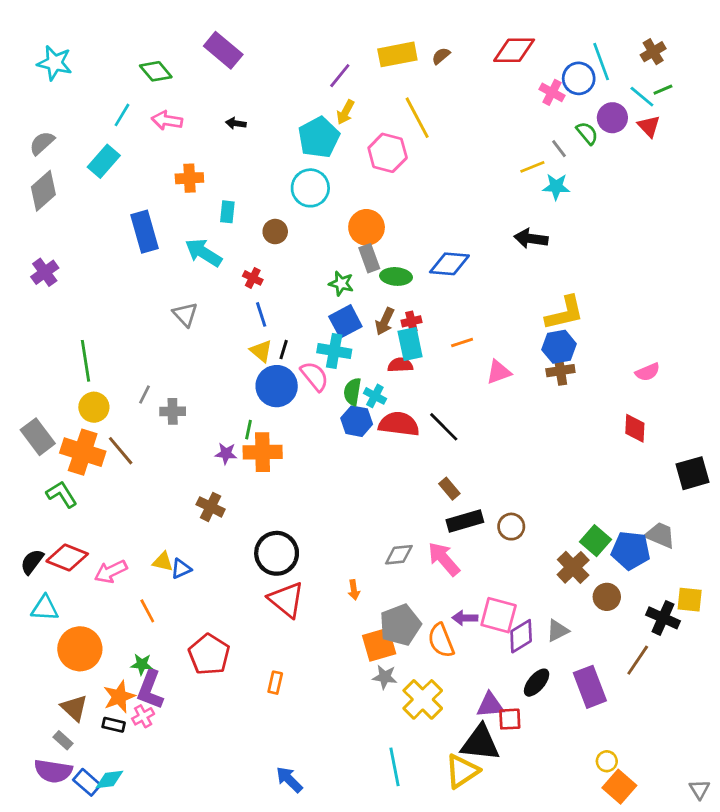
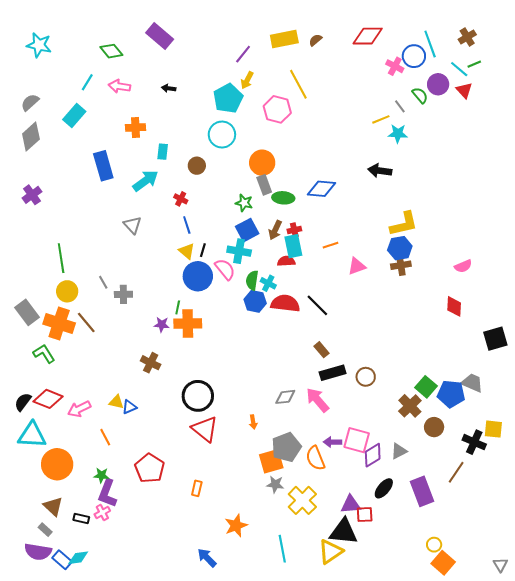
cyan arrow: (204, 253) -> (146, 181), turned 112
gray line: (144, 395) -> (103, 282), turned -56
cyan triangle: (45, 608) -> (32, 435), size x1.4
orange star: (119, 697) -> (236, 526), moved

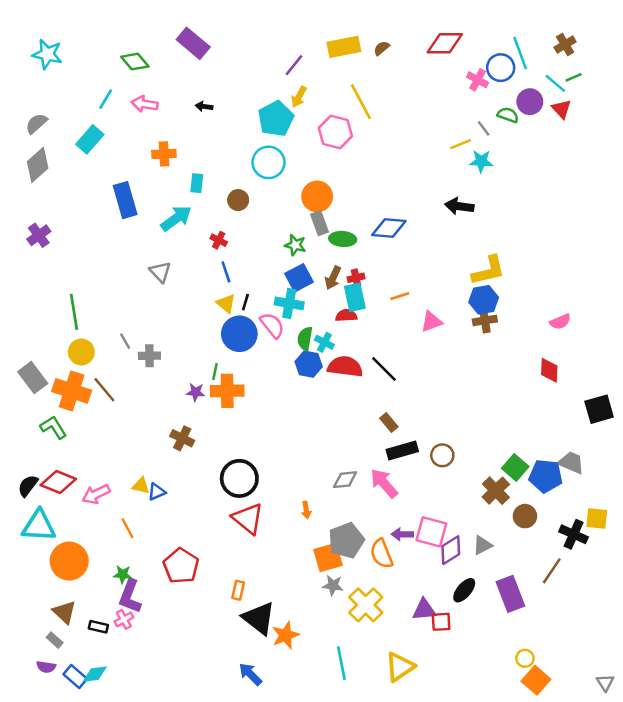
green semicircle: (420, 95) -> (508, 115), turned -30
black triangle: (344, 532) -> (259, 618), moved, turned 32
purple semicircle: (38, 552) -> (46, 667), size x0.6

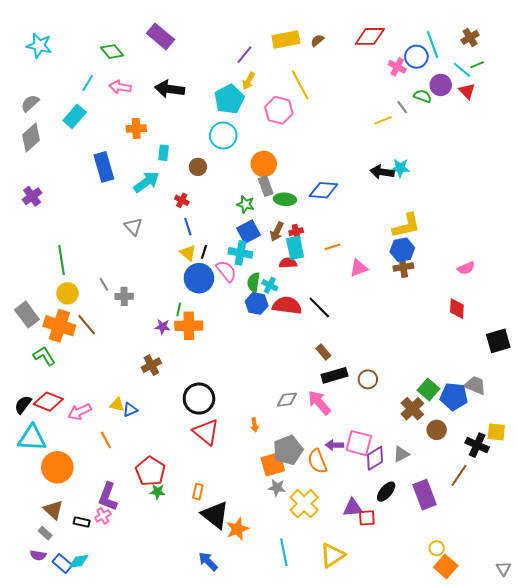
black arrow: (204, 106) -> (170, 89), size x2.0
cyan star: (481, 161) -> (400, 168), moved
brown cross: (182, 438) -> (151, 365), turned 36
green star: (123, 574) -> (157, 492), moved

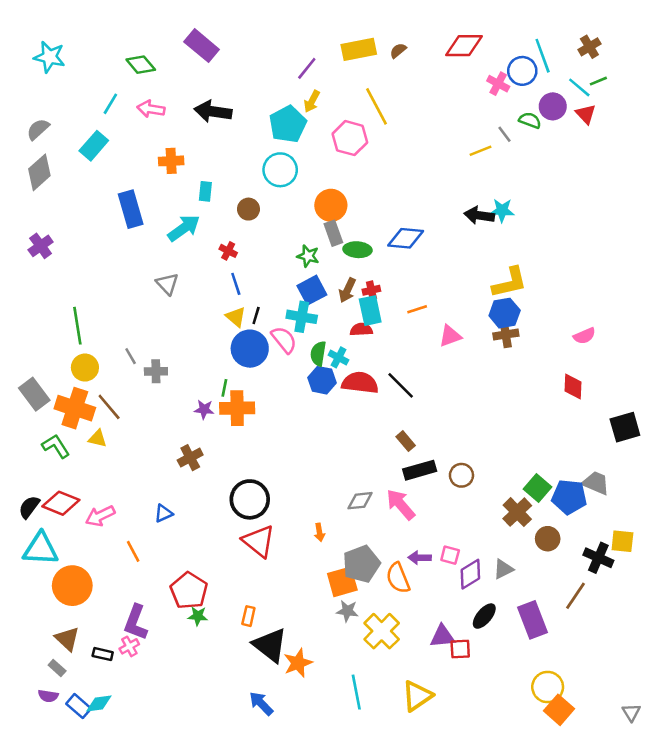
yellow triangle: (117, 405) -> (98, 439), moved
pink square: (359, 443) -> (450, 555), size x0.6
yellow circle: (437, 548) -> (548, 687), size x1.6

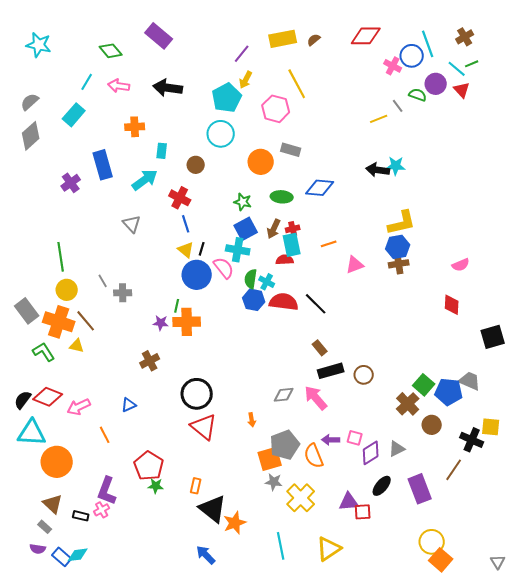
gray rectangle: (333, 233) -> (291, 150), moved, turned -54
purple cross: (41, 246) -> (71, 183), moved
red cross: (228, 251) -> (180, 198), size x1.5

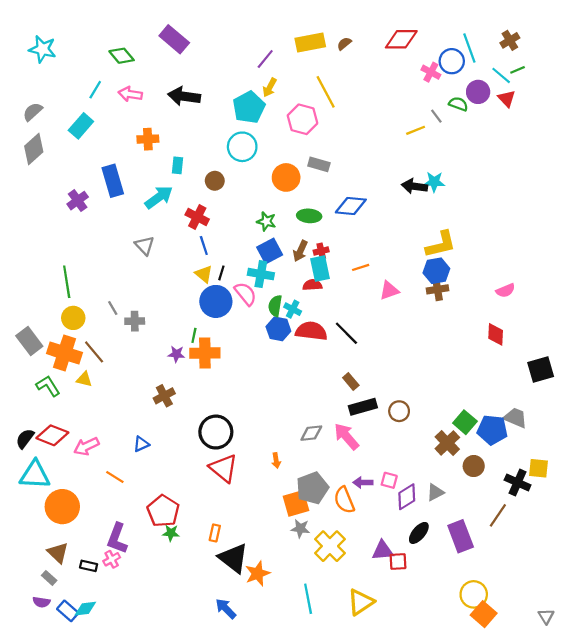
orange line: (105, 435) -> (115, 477), turned -30

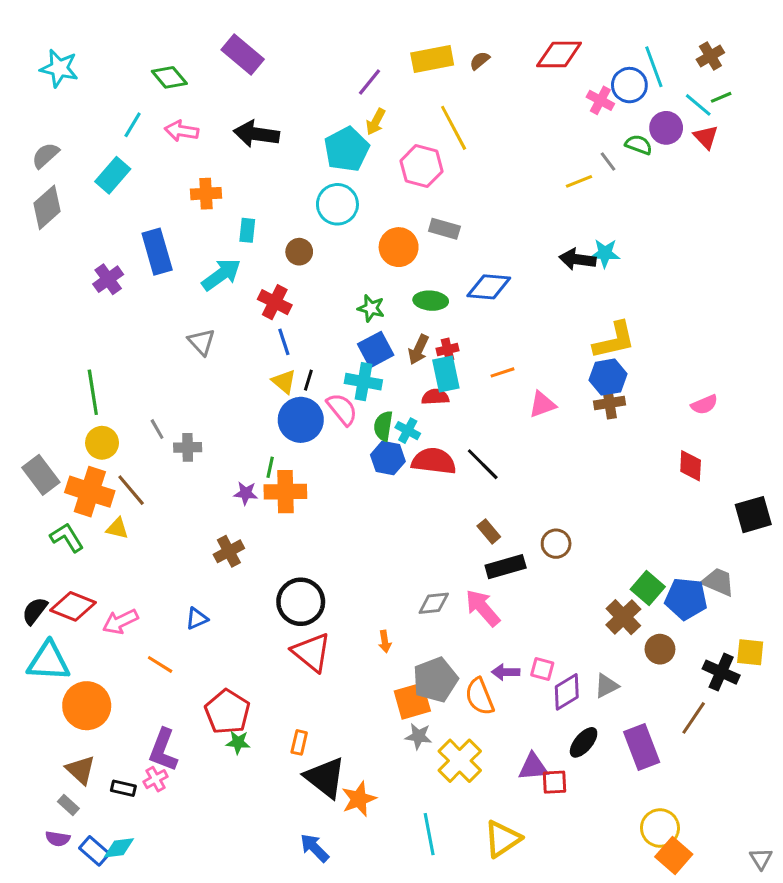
brown circle: (399, 411) -> (556, 544), moved

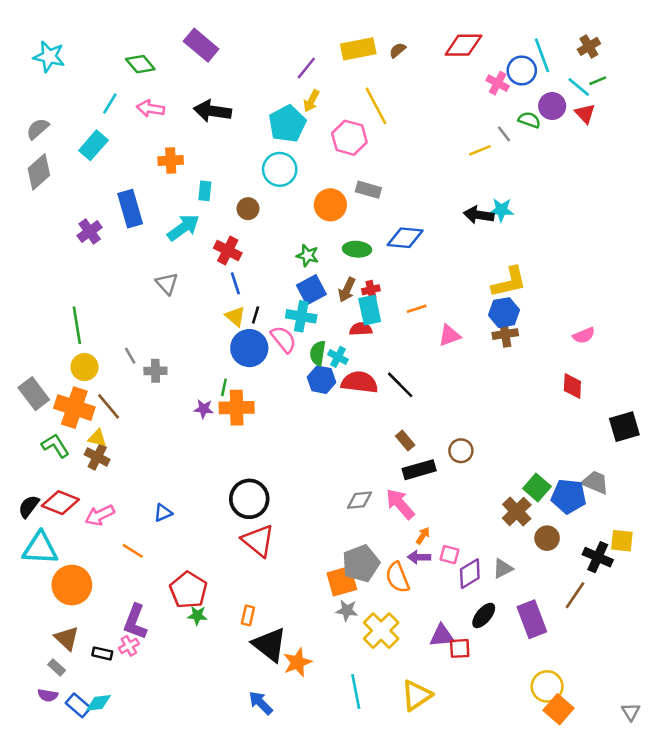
brown cross: (229, 551) -> (97, 457), moved, turned -35
orange arrow: (385, 641) -> (423, 536), moved, turned -138

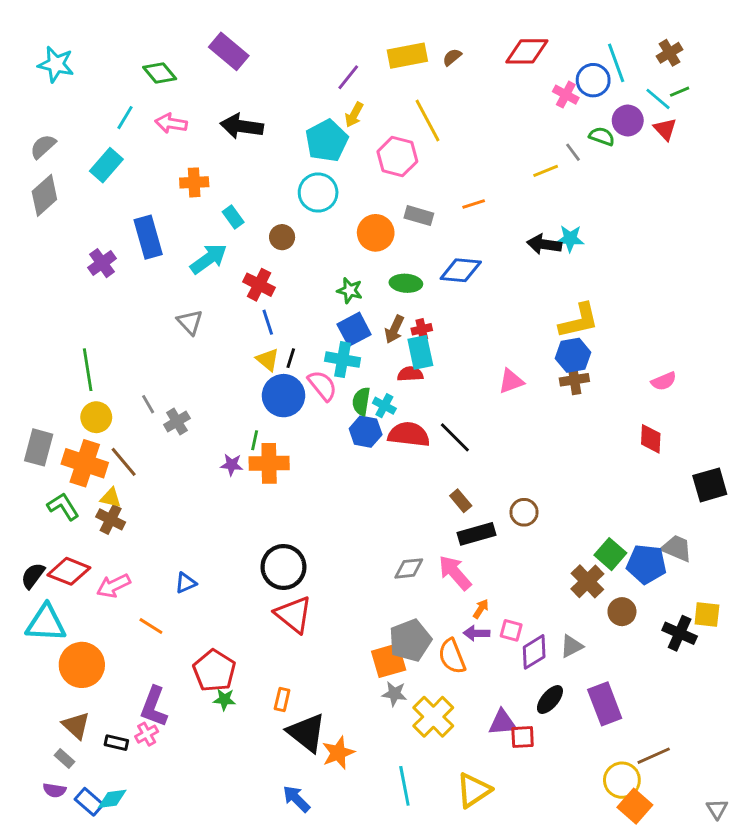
cyan rectangle: (205, 191) -> (233, 217), turned -42
orange line: (417, 309) -> (474, 204), moved
gray cross: (155, 371) -> (177, 422), turned -30
gray rectangle: (34, 394) -> (39, 447), turned 52
brown line: (575, 595) -> (654, 756), moved, turned 32

